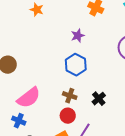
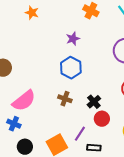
red circle: (68, 116) -> (102, 119), moved

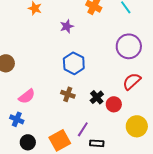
purple star: (73, 39) -> (67, 26), moved
pink semicircle: (24, 101) -> (27, 96), size x0.7
red circle: (102, 119) -> (114, 104), moved

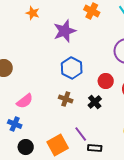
purple star: (67, 26) -> (65, 31), size x1.6
red circle: (114, 104) -> (106, 81), moved
purple line: (83, 129) -> (81, 134), turned -70

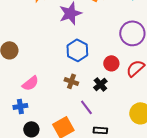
blue cross: (15, 124) -> (20, 106), turned -32
purple line: (81, 134) -> (86, 107), moved

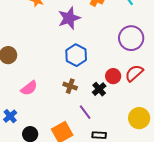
red circle: (111, 63) -> (113, 76), moved
blue cross: (20, 106) -> (10, 116), moved, turned -32

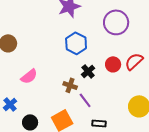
purple circle: (131, 38) -> (116, 22), moved
brown cross: (70, 86) -> (70, 85), moved
black cross: (99, 89) -> (88, 71), moved

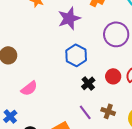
brown cross: (70, 85) -> (108, 111), moved

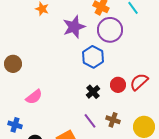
purple circle: (116, 34) -> (110, 30), moved
blue hexagon: (76, 55) -> (93, 57), moved
blue cross: (10, 116) -> (15, 125), turned -32

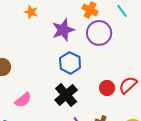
blue hexagon: (93, 57) -> (70, 63), moved
black cross: (93, 92) -> (66, 95), moved, size x1.6

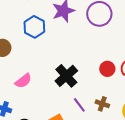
blue hexagon: (70, 63) -> (34, 27), moved

